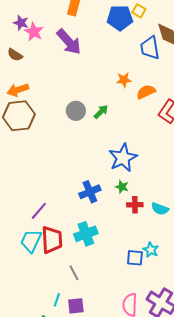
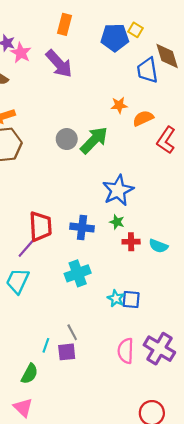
green arrow: (101, 112) -> (94, 140), size x1.8
blue cross: (90, 192) -> (82, 227), turned 30
red trapezoid: (52, 240) -> (40, 226), moved
cyan star: (151, 250) -> (116, 298), moved
gray line: (74, 273) -> (72, 332), moved

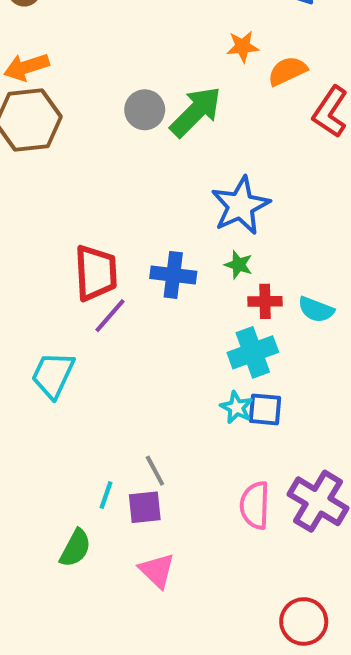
purple line: (26, 248) -> (110, 316), moved
cyan cross: (78, 273) -> (253, 352), moved
pink triangle: (23, 408) -> (157, 571), moved

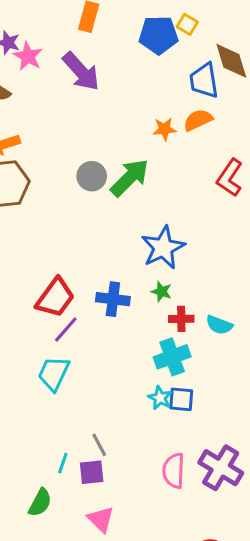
orange semicircle: (287, 71) -> (198, 120), moved
red trapezoid: (96, 273) -> (55, 298), turned 39
cyan trapezoid: (53, 375) -> (54, 374), moved

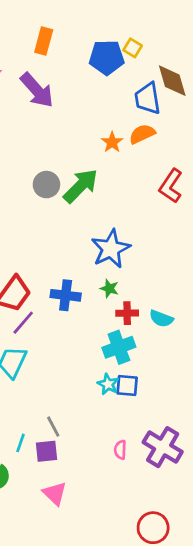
orange star: (165, 129) -> (112, 142), turned -30
pink semicircle: (174, 471) -> (120, 450), size x0.6

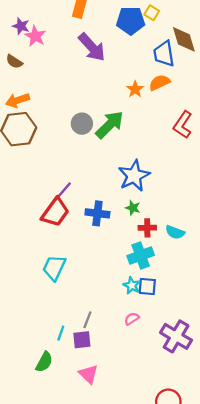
purple arrow: (37, 90) -> (92, 47), moved
purple line: (23, 323) -> (63, 191), moved
gray line: (53, 427) -> (87, 320), turned 49
pink semicircle: (120, 450) -> (132, 319), moved, turned 56

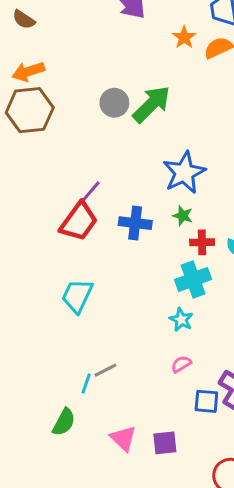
orange star: (135, 89) -> (184, 37), moved
blue square: (147, 287) -> (206, 401), moved
gray line: (87, 320) -> (105, 370), moved, turned 42
purple square: (82, 340) -> (165, 443), moved

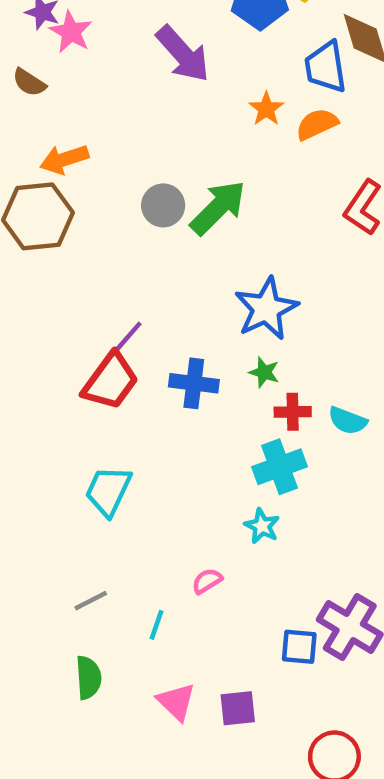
orange arrow: (28, 72) -> (64, 159), moved
pink semicircle: (181, 364) -> (207, 581), moved
gray line: (105, 370) -> (91, 601), moved
cyan line: (86, 383) -> (157, 625), moved
green semicircle: (64, 422) -> (88, 678), turned -32

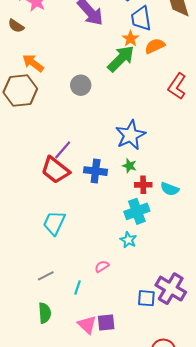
blue trapezoid: (326, 67) -> (141, 18), moved
orange arrow: (64, 159) -> (33, 63), turned 55
green arrow: (218, 208) -> (121, 59), moved
red trapezoid: (110, 381) -> (55, 170), turned 92
purple square: (238, 708) -> (106, 323), moved

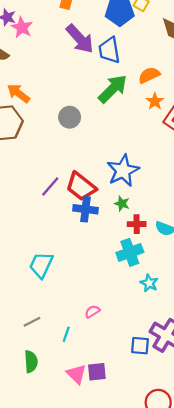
blue trapezoid: (141, 18) -> (109, 50), moved
orange star: (130, 39) -> (155, 101), moved
red trapezoid: (55, 170) -> (81, 187), moved
cyan star: (128, 240) -> (149, 283), moved

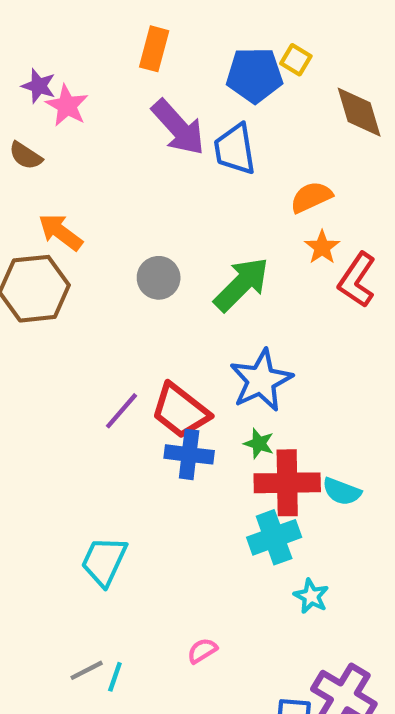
green arrow: (113, 89) -> (241, 284), moved
red cross: (137, 224) -> (287, 483), size x1.8
cyan line: (66, 334) -> (115, 677), moved

